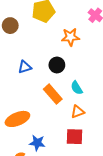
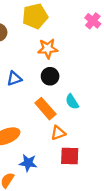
orange star: (70, 37) -> (48, 49), moved
orange triangle: (78, 112) -> (58, 133), moved

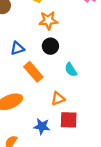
orange rectangle: (45, 109) -> (33, 72), moved
blue star: (28, 163) -> (42, 126), moved

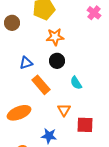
orange triangle: (58, 99) -> (64, 110), turned -40
red square: (69, 120) -> (85, 125), moved

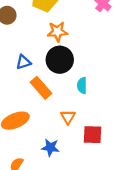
black circle: (57, 61) -> (60, 60), size x1.5
cyan semicircle: (76, 83) -> (82, 85), turned 32

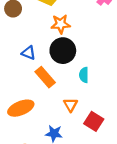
blue triangle: (23, 62) -> (29, 53), turned 40
red square: (93, 135) -> (94, 121), turned 30

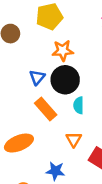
blue triangle: (29, 53) -> (37, 77), moved, turned 48
cyan semicircle: (84, 75) -> (79, 105), moved

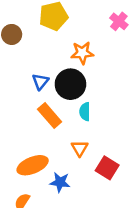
orange star: (63, 51) -> (82, 53), moved
orange ellipse: (19, 143) -> (33, 165), moved

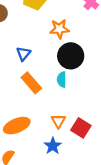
black circle: (70, 84) -> (71, 56), moved
orange triangle: (80, 148) -> (58, 121), moved
blue star: (60, 182) -> (53, 146), moved, turned 30

